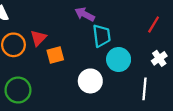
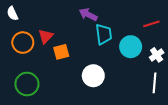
red line: (154, 24) -> (151, 24), turned 42
cyan circle: (119, 60) -> (131, 47), moved
white line: (145, 89) -> (154, 83), moved

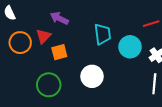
purple arrow: (88, 15) -> (59, 18), moved
green circle: (27, 84) -> (49, 85), moved

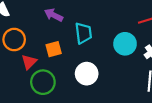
cyan trapezoid: (103, 34) -> (83, 33), moved
red triangle: (43, 36) -> (29, 62), moved

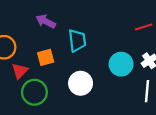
cyan circle: (125, 44) -> (121, 64), moved

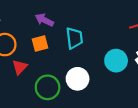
orange square: (46, 57) -> (40, 43), moved
green circle: (34, 92) -> (48, 87), moved

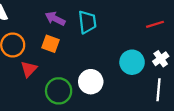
cyan trapezoid: (74, 38) -> (87, 22), moved
orange square: (40, 43) -> (51, 44), turned 35

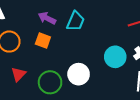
cyan trapezoid: (87, 22) -> (76, 21), turned 30
red triangle: (29, 69) -> (18, 74), moved

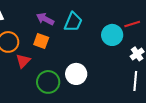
cyan circle: (115, 57) -> (112, 35), moved
red triangle: (18, 74) -> (23, 61), moved

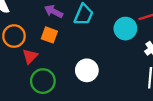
green circle: (48, 82) -> (43, 81), moved

